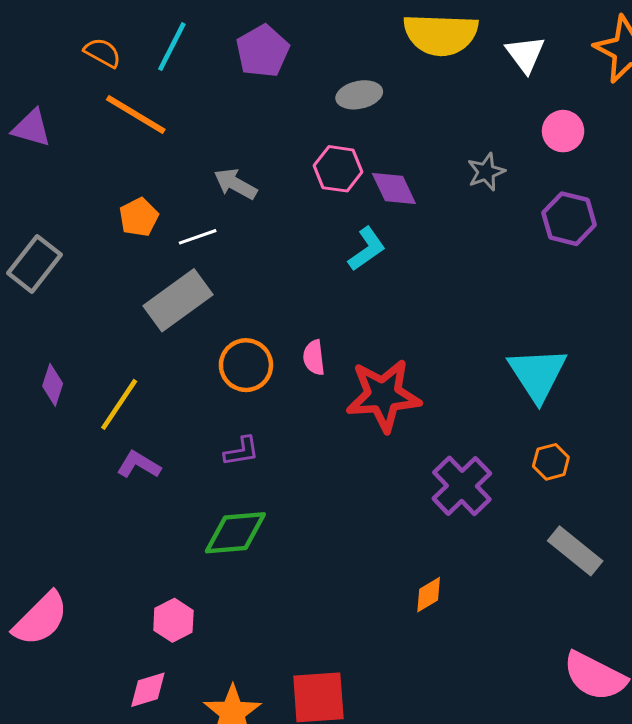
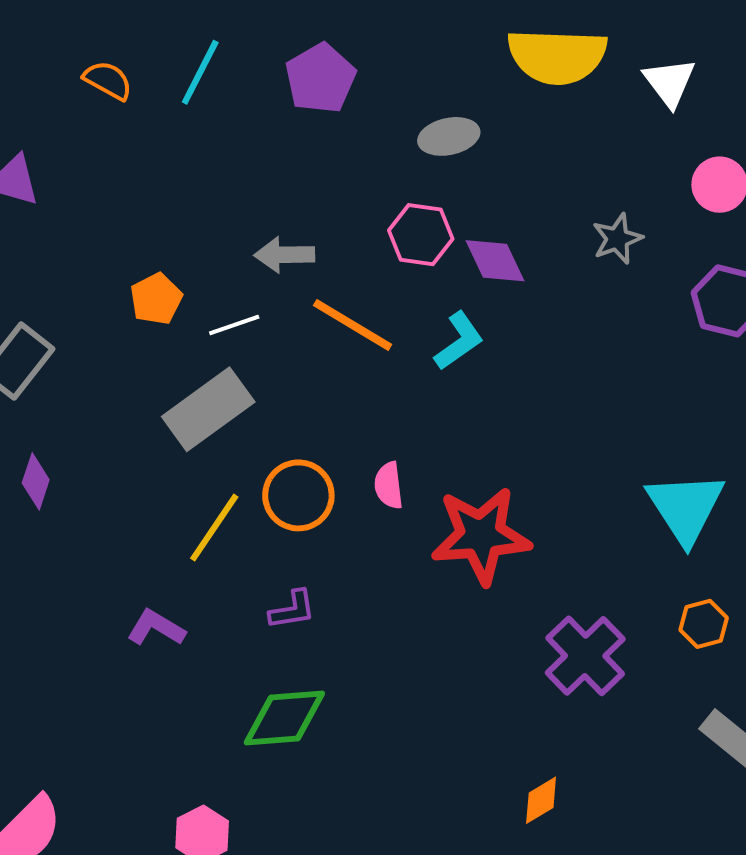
orange line: (136, 114) -> (353, 325), moved
gray arrow: (235, 184) -> (284, 255), turned -30
purple diamond: (53, 385) -> (36, 481), moved
yellow line: (119, 404) -> (214, 528), moved

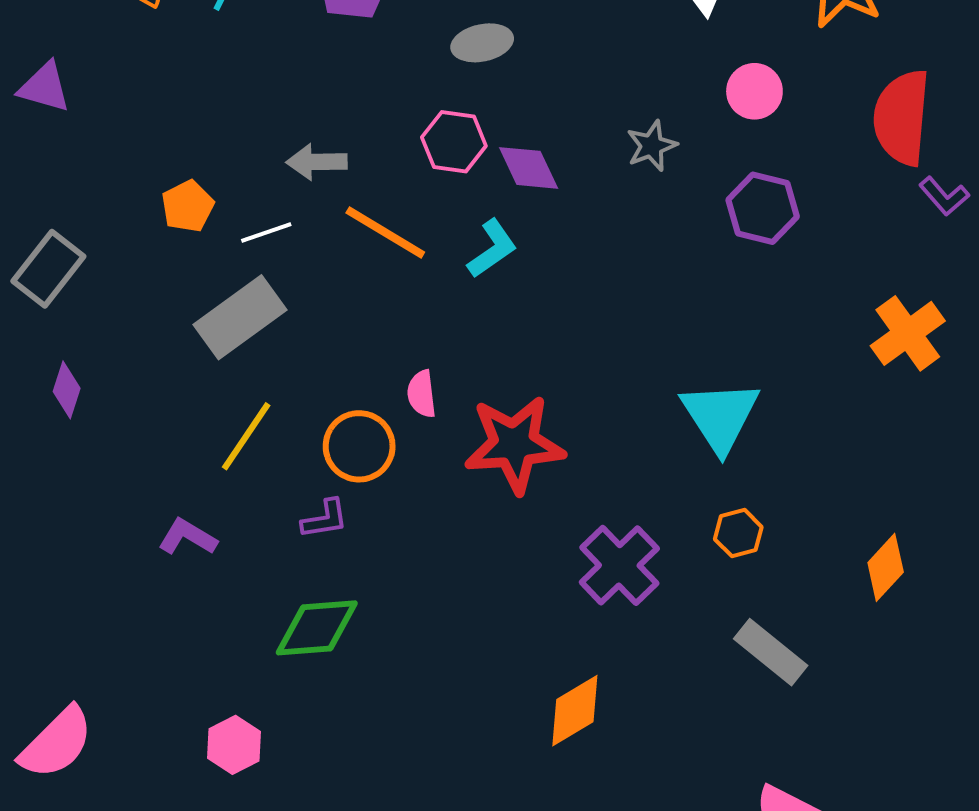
orange circle: (298, 495) -> (359, 446), moved
orange diamond: (541, 800) -> (575, 711), size x1.5

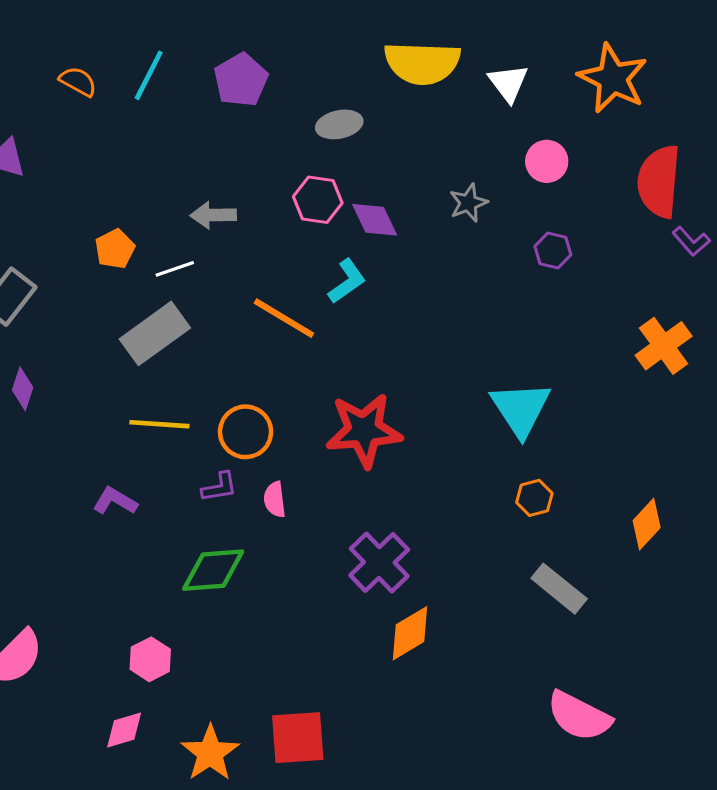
purple hexagon: (763, 208) -> (553, 250), size x0.7
orange line: (385, 232) -> (284, 318), moved
pink semicircle: (422, 394) -> (275, 499), moved
yellow line: (246, 436) -> (159, 424), turned 60
purple cross: (619, 565) -> (379, 562), moved

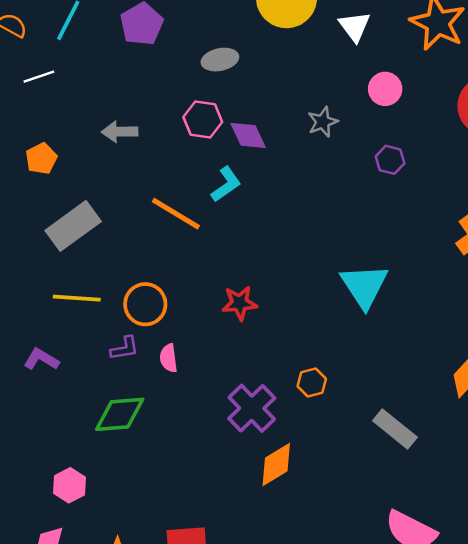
white line: (175, 269) -> (39, 77), moved
red star: (364, 430) -> (240, 303), size x0.6
orange hexagon: (534, 498) -> (312, 383), moved

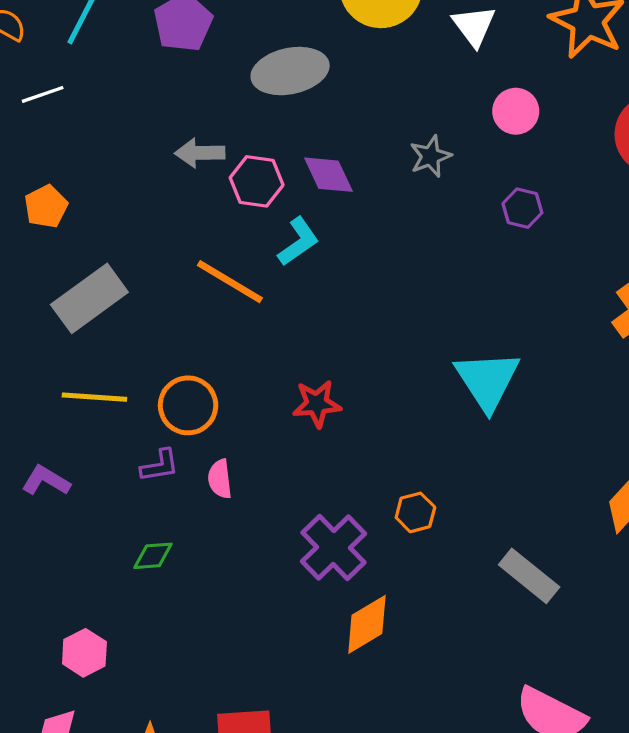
gray ellipse: (220, 60) -> (290, 71), size x1.5
pink hexagon: (203, 119) -> (257, 181), moved
gray arrow: (120, 132) -> (200, 153), moved
green diamond: (120, 414) -> (153, 556), size x0.6

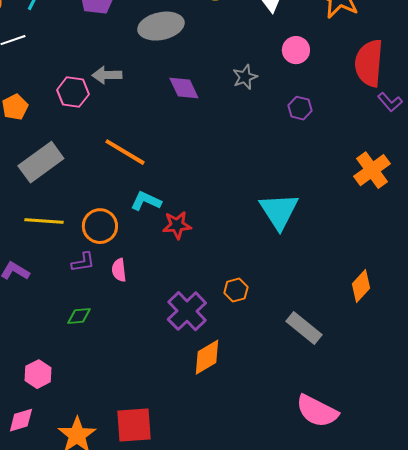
pink hexagon: (257, 181) -> (73, 92), moved
cyan L-shape: (298, 242) -> (146, 201), moved, turned -120

